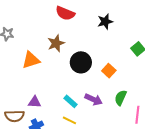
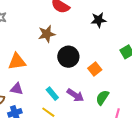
orange triangle: (31, 60) -> (17, 62), moved

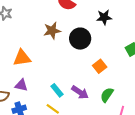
black circle: (68, 57) -> (80, 39), moved

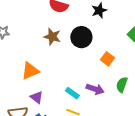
brown star: (52, 31) -> (52, 37), turned -30
purple triangle: (21, 85) -> (37, 97), turned 40

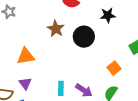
orange square: (107, 59) -> (114, 68), moved
cyan rectangle: (72, 93) -> (61, 88), turned 40

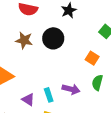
purple triangle: (25, 83) -> (28, 100), moved

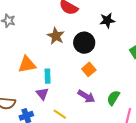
orange square: (92, 58) -> (89, 69), moved
cyan rectangle: (49, 95) -> (48, 76), moved

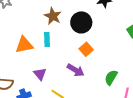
cyan rectangle: (48, 76) -> (47, 40), moved
purple arrow: (86, 96) -> (76, 70), moved

